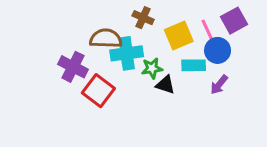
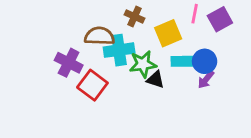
pink line: (207, 30) -> (195, 14), moved, turned 36
blue circle: (218, 50) -> (205, 61), moved
green star: (152, 68) -> (143, 64), size x1.4

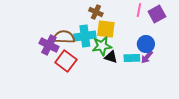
yellow square: (168, 33) -> (106, 29), moved, turned 30
brown semicircle: (99, 36) -> (64, 37), moved
cyan rectangle: (182, 61) -> (132, 58), moved

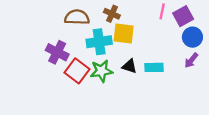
brown semicircle: (64, 37) -> (77, 17), moved
blue circle: (146, 44) -> (192, 37), moved
green star: (102, 46) -> (101, 71), moved
purple arrow: (147, 57) -> (191, 60), moved

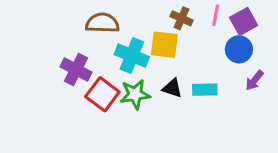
brown cross: (112, 14) -> (182, 18), moved
blue circle: (192, 37) -> (239, 49), moved
cyan cross: (99, 42) -> (132, 56), turned 30

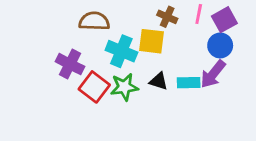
purple arrow: (254, 80) -> (213, 74), moved, size x1.5

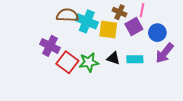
purple square: (224, 20) -> (134, 26), moved
cyan cross: (121, 51) -> (87, 21), moved
purple arrow: (213, 74) -> (165, 53), moved

